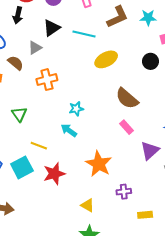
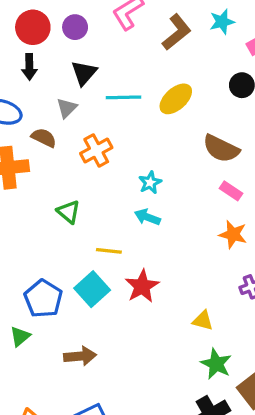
cyan line: (84, 34) -> (124, 97), moved
orange star: (99, 164) -> (233, 234), moved, size x0.7

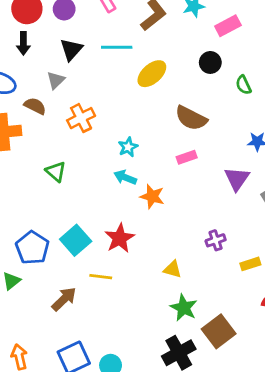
cyan line: (124, 97) -> (117, 47), moved
pink rectangle: (231, 191) -> (187, 157), moved, turned -54
orange star: (233, 234) -> (152, 196), moved
yellow line: (109, 251) -> (101, 277), moved
brown arrow: (80, 356) -> (64, 299), turned -40

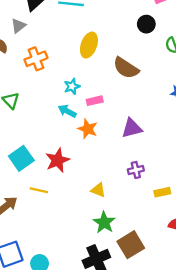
yellow ellipse: (152, 74) -> (89, 45), moved, turned -35
pink rectangle: (187, 157) -> (95, 101), moved
purple triangle: (237, 179) -> (132, 128), moved, turned 35

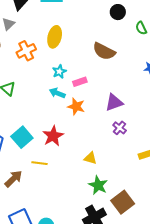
yellow ellipse: (89, 45) -> (55, 37), moved
purple cross: (136, 170) -> (120, 128), moved, turned -32

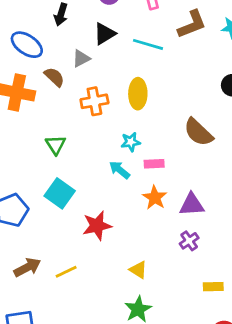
yellow ellipse: (55, 37) -> (138, 94), turned -30
orange star: (76, 107) -> (155, 198), moved
cyan square: (22, 137) -> (60, 193), moved, turned -30
yellow line: (40, 163) -> (66, 272), moved, turned -49

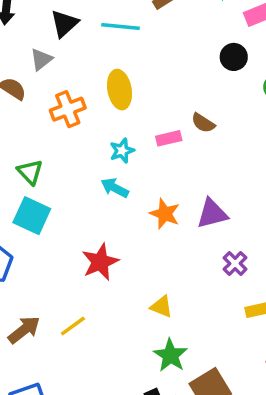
brown semicircle: (198, 132) -> (203, 123), size x0.6
pink rectangle: (154, 164) -> (169, 138), moved
cyan square: (60, 193) -> (32, 216), moved
purple cross: (189, 241) -> (235, 263), moved

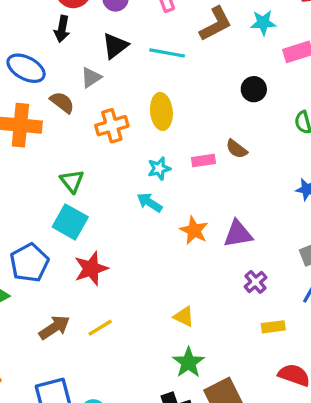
black circle: (234, 57) -> (254, 89), moved
red star: (100, 262) -> (91, 269), moved

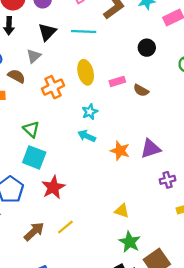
pink rectangle: (203, 161) -> (117, 81), moved
purple cross: (256, 282) -> (168, 180), turned 35

